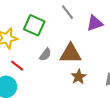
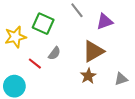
brown triangle: (71, 54) -> (93, 51), moved, turned -30
red line: (17, 66) -> (35, 64), moved

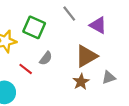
purple triangle: (105, 22) -> (98, 25), turned 48
gray triangle: (121, 79) -> (109, 77), moved

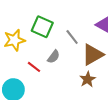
gray line: (69, 14) -> (72, 37), moved

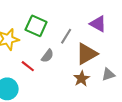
gray line: (72, 37) -> (66, 36), turned 70

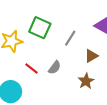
brown triangle: (87, 54) -> (91, 56), size x0.6
gray semicircle: (47, 56) -> (55, 68), moved

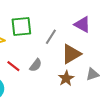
green square: (40, 28) -> (21, 27), turned -30
brown triangle: (91, 56) -> (71, 54), size x1.5

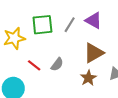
purple triangle: (82, 24) -> (94, 21), moved
gray line: (51, 37) -> (70, 25), moved

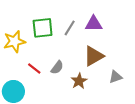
purple triangle: (94, 21) -> (94, 24), turned -30
brown star: (88, 78) -> (79, 81), moved

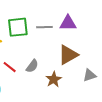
gray line: (70, 28) -> (44, 27), turned 56

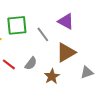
purple triangle: (68, 23) -> (66, 21), turned 30
gray line: (44, 27) -> (43, 34), moved, turned 56

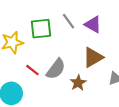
gray line: (43, 34) -> (69, 21), moved
gray semicircle: (31, 63) -> (56, 69), size x1.5

